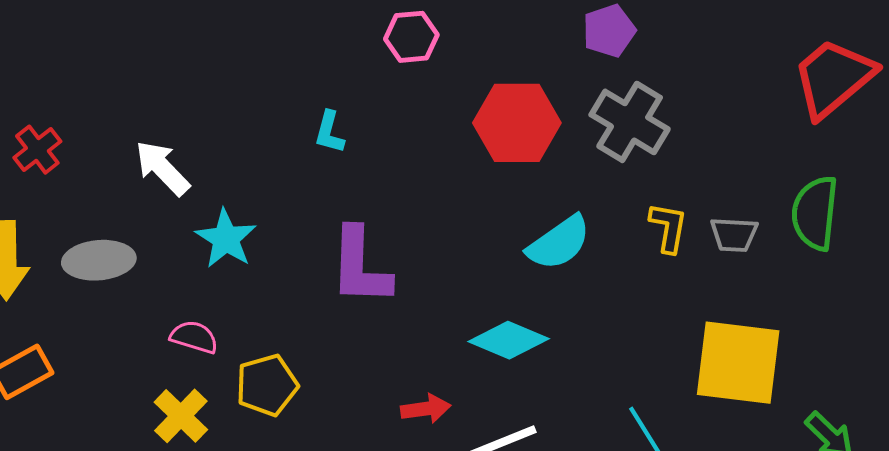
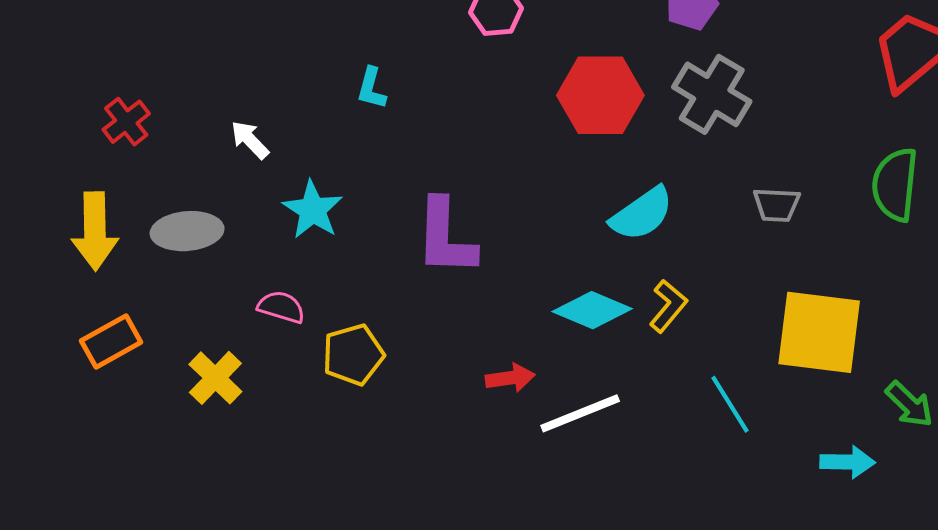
cyan L-shape: (329, 132) -> (371, 88), moved
white arrow: (162, 168) -> (250, 140), size x0.7
yellow L-shape: (668, 227) -> (668, 306), moved, turned 30
gray trapezoid: (734, 235) -> (777, 205), moved
yellow cross: (181, 416) -> (215, 378), moved

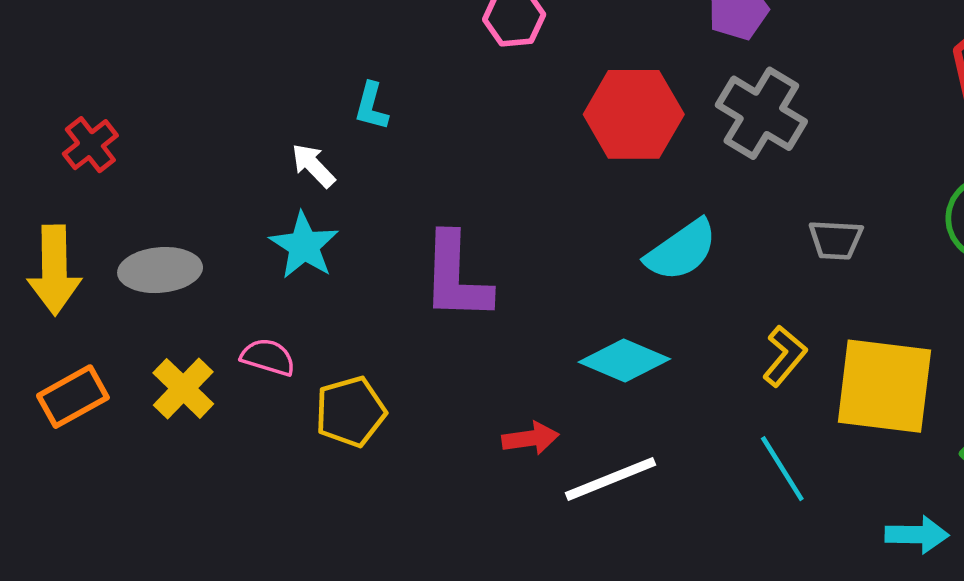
white arrow: (250, 140) -> (313, 166), moved
yellow L-shape: (668, 306) -> (785, 356), moved
yellow cross: (215, 378) -> (183, 388), moved

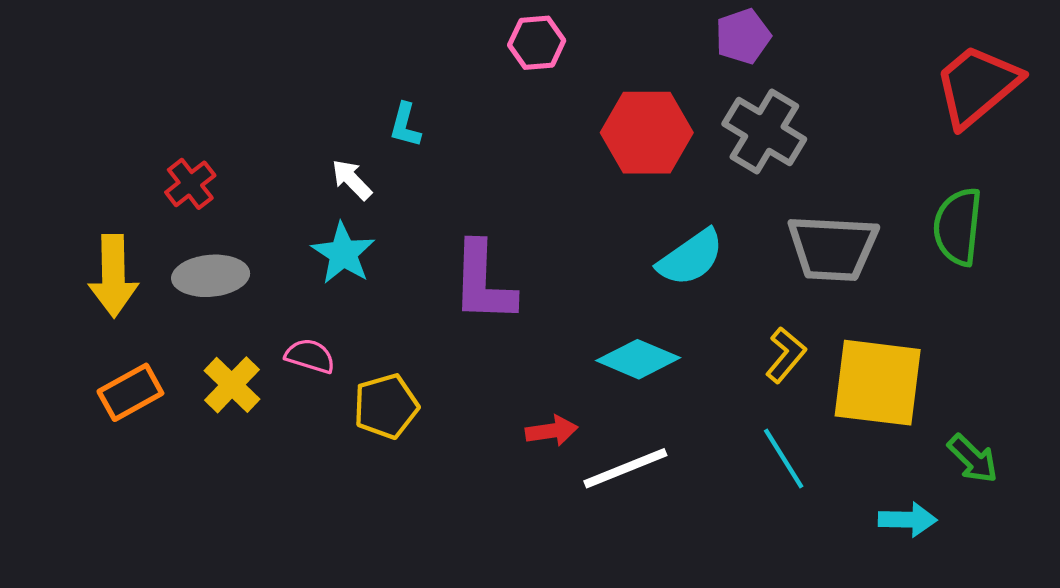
red cross: (90, 145) -> (190, 184), moved
gray trapezoid: (836, 240) -> (833, 248), size x1.8

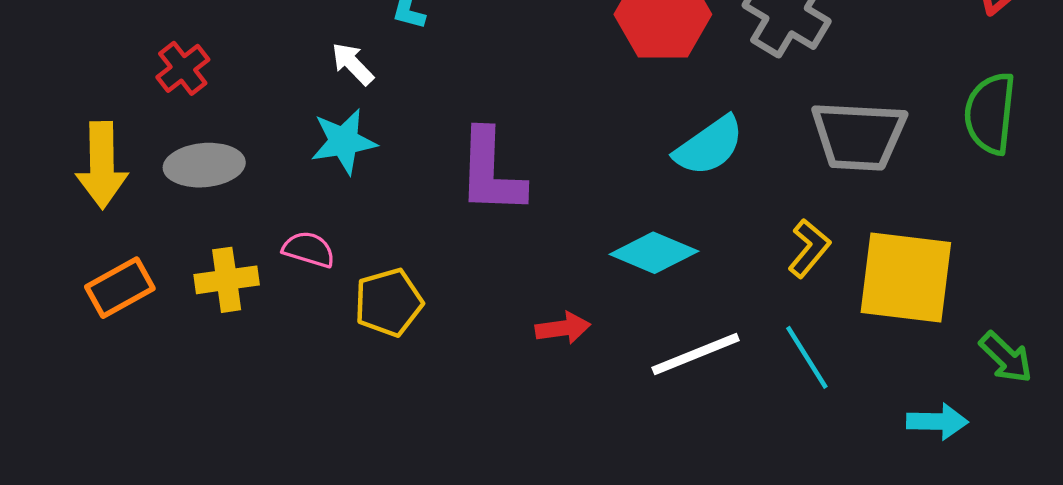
cyan star: (343, 253) -> (344, 141), turned 30
yellow cross: (232, 385) -> (227, 280), turned 38
white line: (625, 468) -> (696, 354), moved

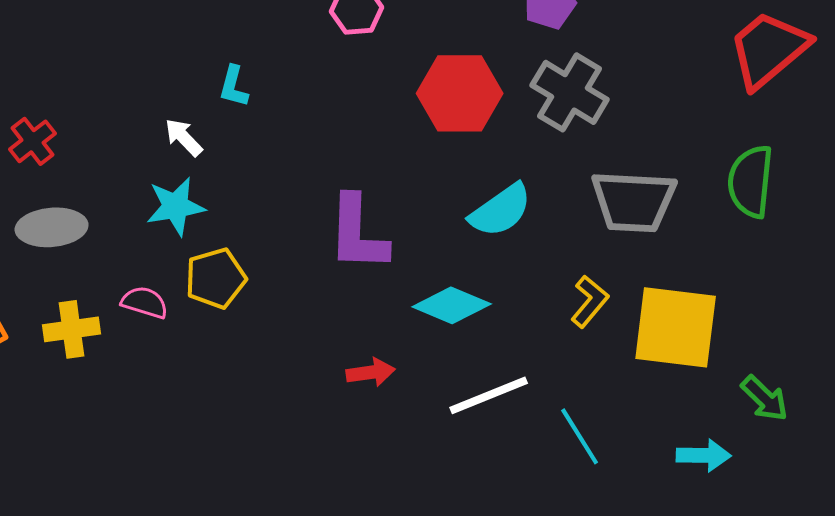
purple L-shape: (491, 172) -> (358, 233), moved
yellow pentagon: (389, 302) -> (216, 278), moved
cyan line: (807, 357) -> (580, 436), moved

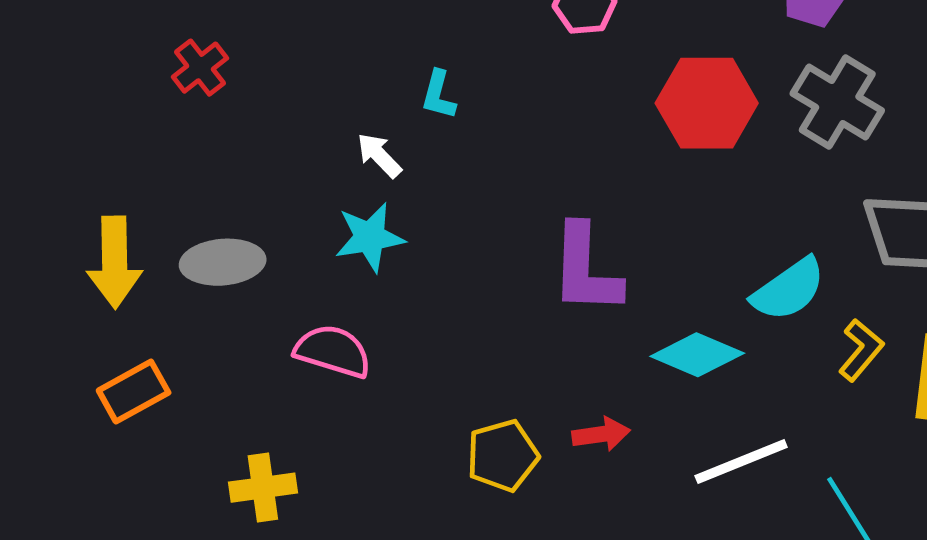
red cross: (33, 141) -> (200, 68), moved
cyan semicircle: (501, 210) -> (789, 289), moved
yellow pentagon: (216, 278) -> (503, 456), moved
pink semicircle: (145, 302) -> (333, 351), size x1.4
yellow cross: (72, 329) -> (263, 488), moved

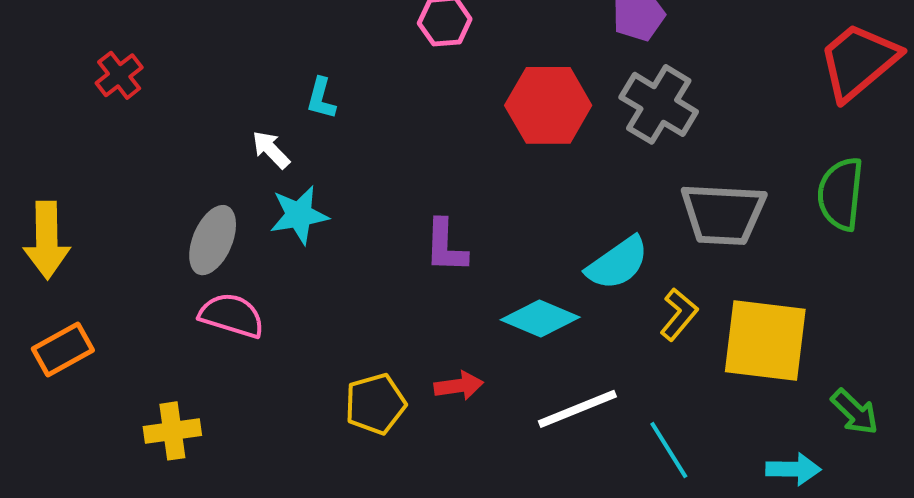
cyan star: (370, 237) -> (299, 215), moved
gray ellipse: (223, 262) -> (213, 240), moved, turned -62
purple L-shape: (586, 269) -> (446, 246), size x0.7

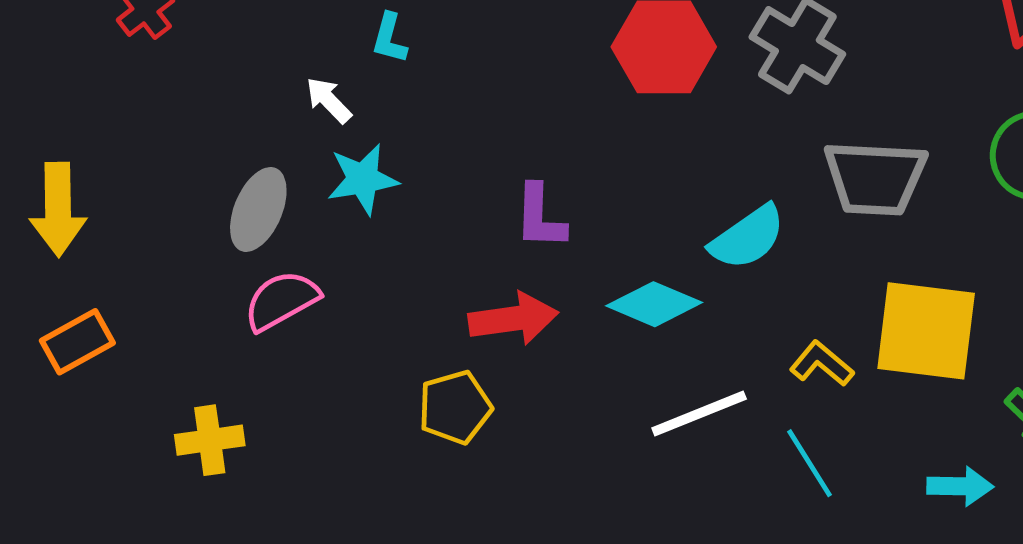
yellow L-shape: (679, 314) -> (822, 364), moved, turned -90
pink semicircle: (232, 315) -> (281, 301), turned -46
red arrow: (459, 386) -> (513, 319), moved, size x1.5

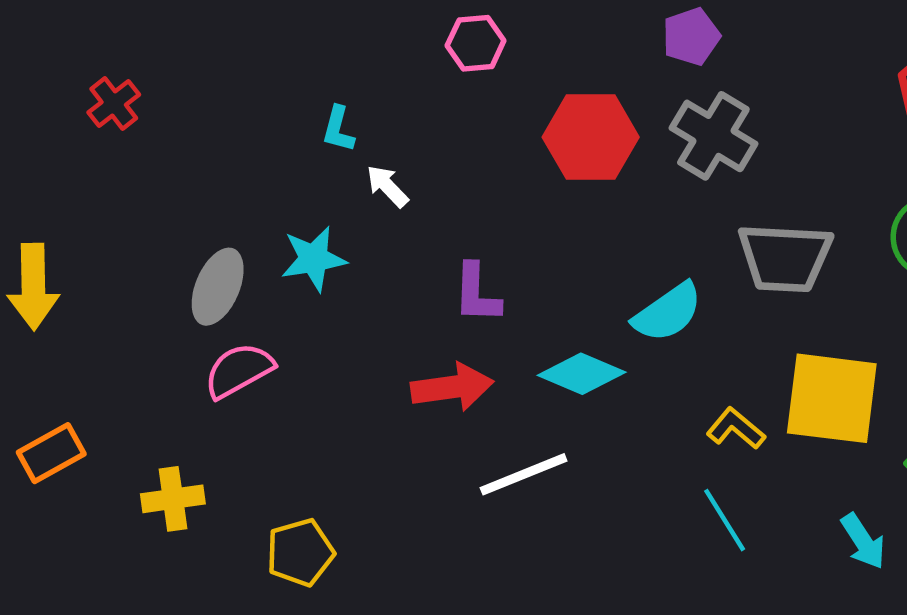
white arrow: (329, 100) -> (387, 186), moved
orange rectangle: (77, 342) -> (51, 453), moved
yellow pentagon: (455, 407) -> (300, 552), moved
white line: (699, 413) -> (524, 474), moved
cyan arrow: (960, 486) -> (863, 541), turned 56

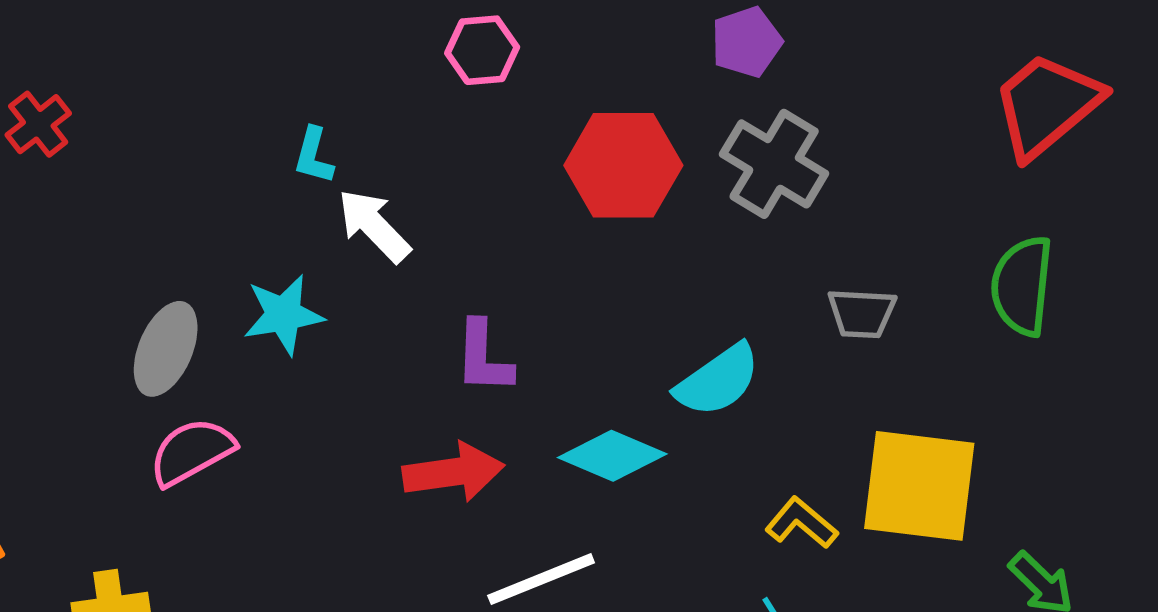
white arrow: (387, 186) -> (374, 226), size x1.4
gray trapezoid: (785, 258) -> (862, 313), size x0.6

